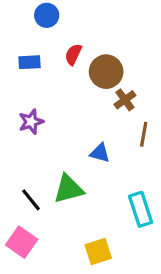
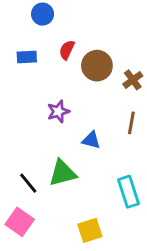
brown cross: (125, 100) -> (133, 80), moved
purple star: (31, 122) -> (58, 111), moved

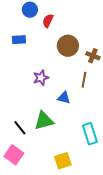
red semicircle: (67, 50) -> (48, 21), moved
brown cross: (133, 80) -> (93, 56), turned -32
brown line: (131, 123) -> (84, 80), moved

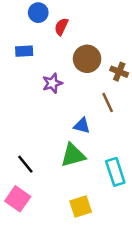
purple star: (41, 78) -> (52, 83), moved
brown line: (84, 80) -> (108, 102), turned -35
green triangle: (44, 121) -> (73, 155), moved

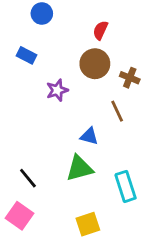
red semicircle: (61, 27) -> (100, 30), moved
blue rectangle: (24, 51) -> (27, 55), turned 30

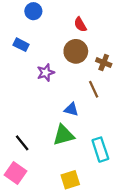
red semicircle: (100, 30) -> (80, 25), turned -56

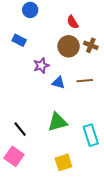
brown cross: (104, 63) -> (91, 45), moved
brown line: (94, 89) -> (85, 81), turned -70
blue triangle: (71, 109) -> (58, 83), moved

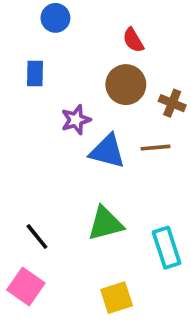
blue rectangle: (19, 40) -> (35, 73), turned 64
brown cross: (91, 45) -> (172, 103), moved
blue triangle: (58, 83) -> (107, 151), size x1.5

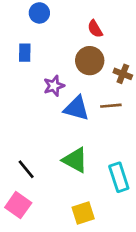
green triangle: (105, 224) -> (75, 160), turned 44

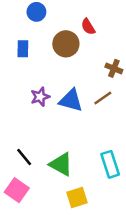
brown circle: (90, 61) -> (66, 44), moved
purple star: (54, 86) -> (40, 97), moved
brown line: (111, 106) -> (103, 98), turned -30
green triangle: (75, 160) -> (61, 164), moved

